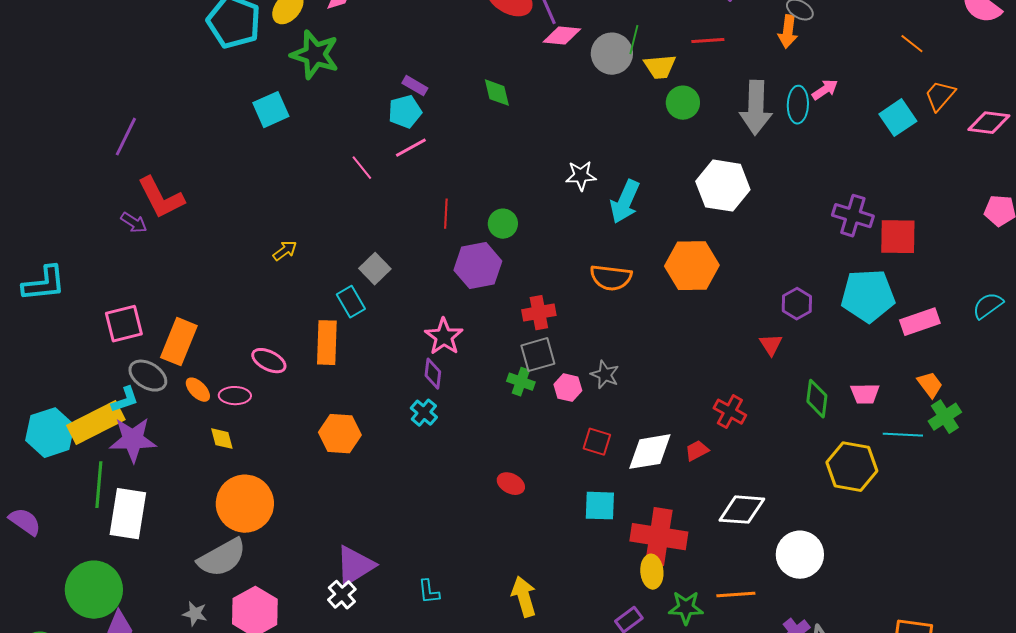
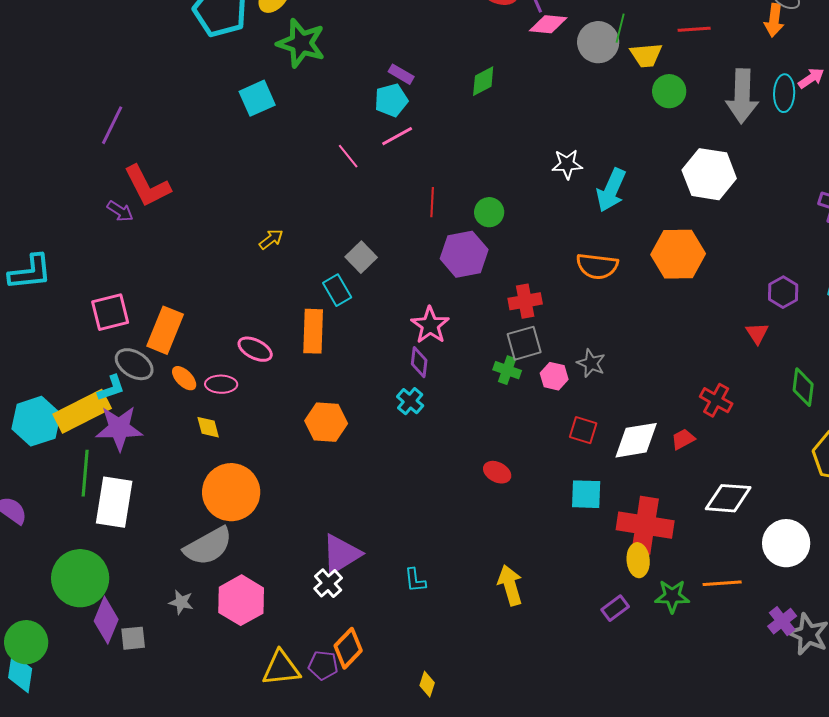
green diamond: (497, 93) -> (483, 81), turned 76

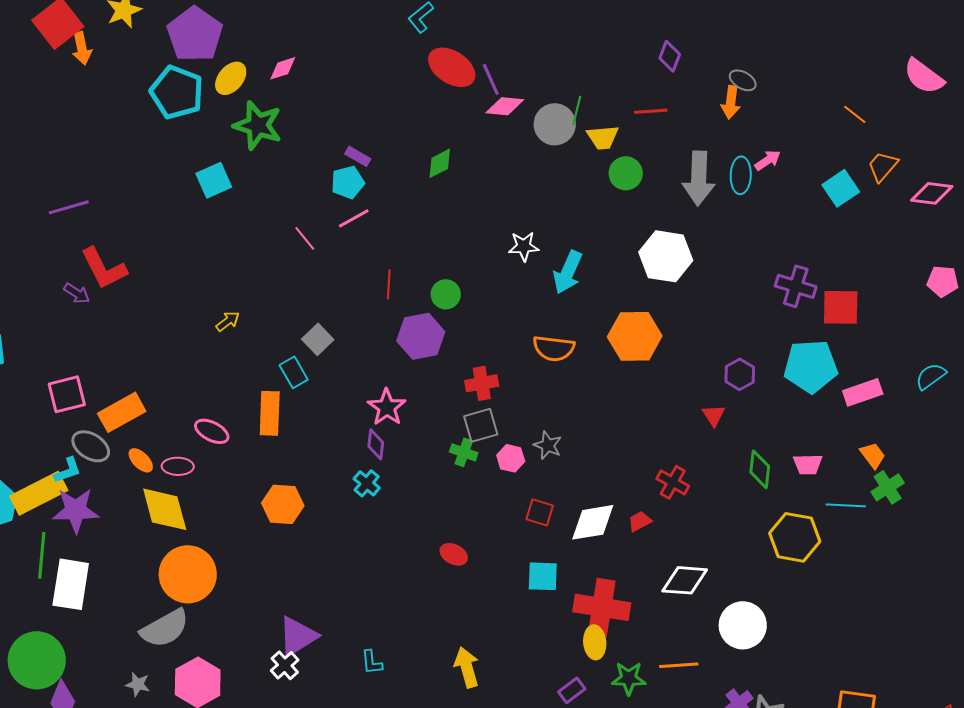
purple line: (112, 125) -> (69, 207), turned 48
orange rectangle: (165, 330) -> (122, 412), turned 39
yellow diamond: (208, 427) -> (165, 509), size x2.0

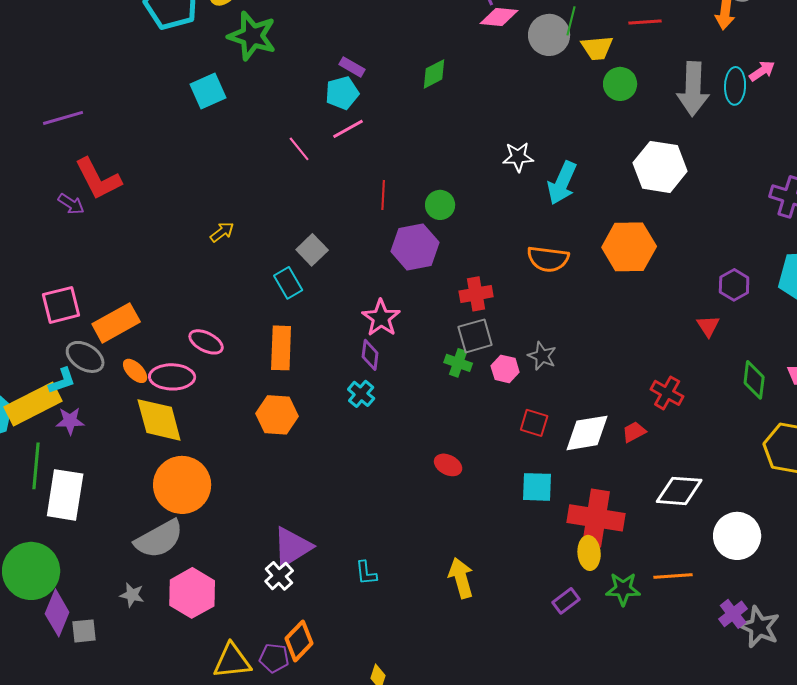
orange rectangle: (270, 413) -> (281, 348), moved
pink ellipse: (178, 466) -> (172, 377), size x1.4
purple star: (76, 510) -> (70, 421), size x0.6

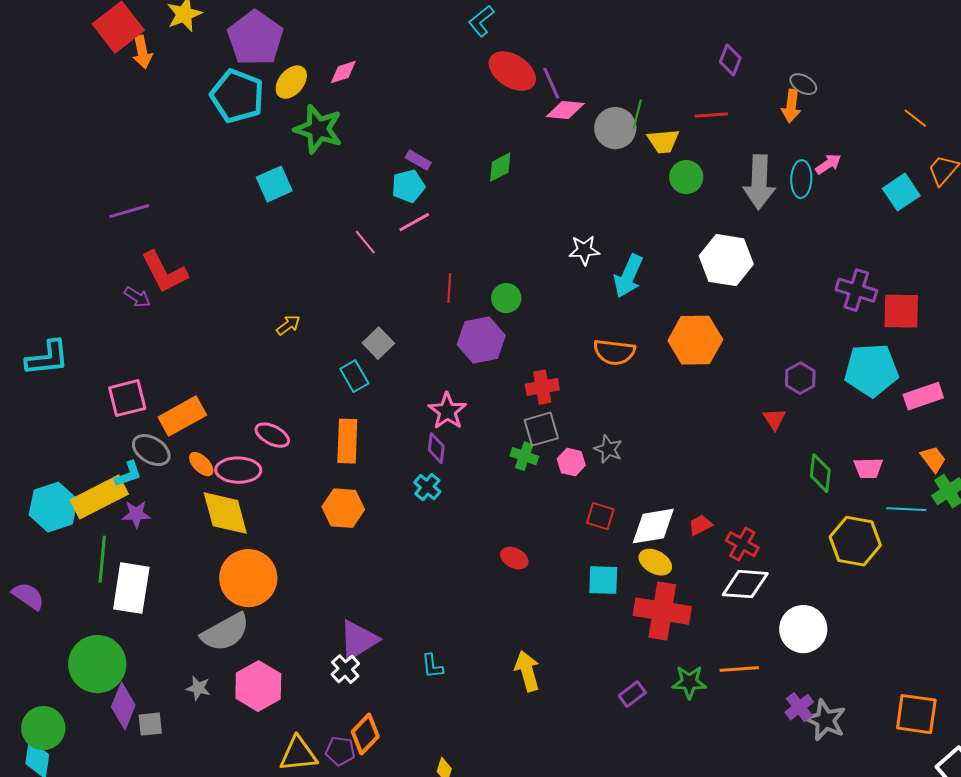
red cross: (667, 393) -> (742, 544), moved
yellow ellipse: (589, 553) -> (655, 562), moved, turned -56

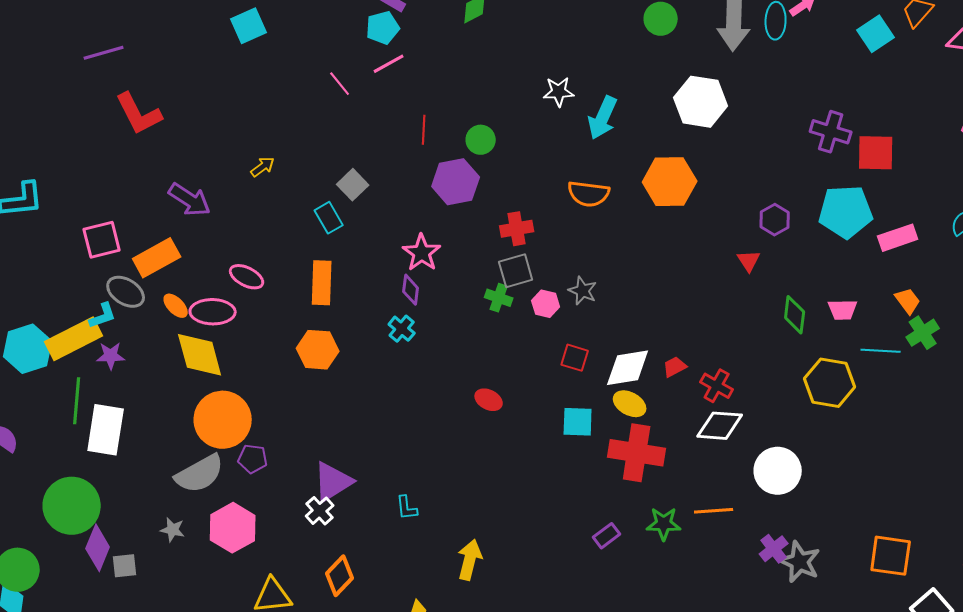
purple arrow: (137, 297) -> (190, 200), moved, size x1.6
yellow arrow: (527, 671) -> (470, 560), moved, turned 30
purple pentagon: (340, 751) -> (253, 459), moved

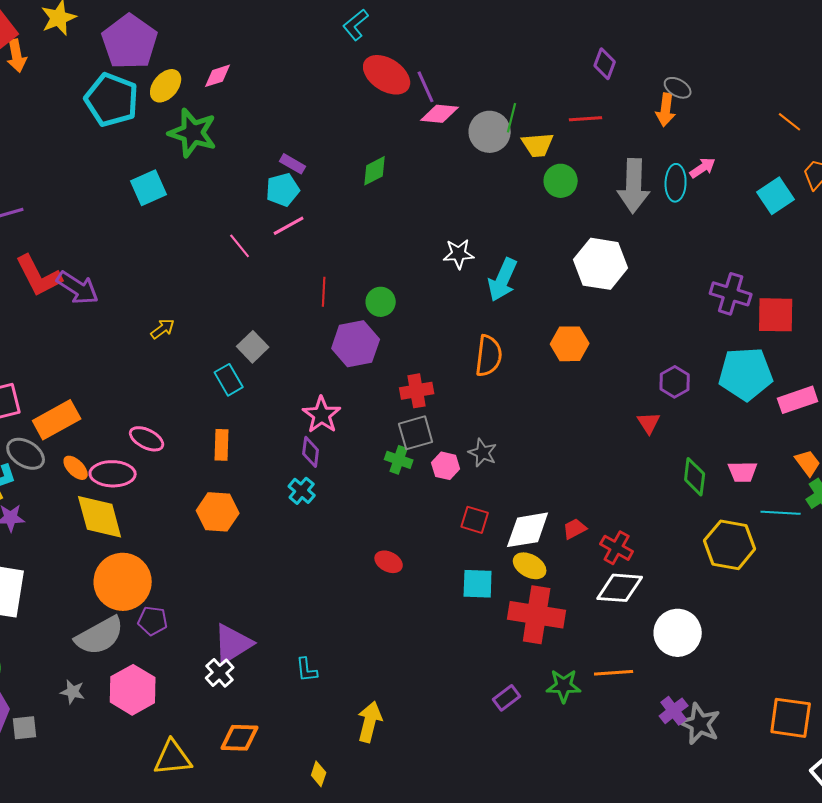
orange hexagon: (670, 182) -> (570, 344), size x0.7
orange semicircle: (589, 194) -> (489, 356), turned -90
purple arrow: (190, 200) -> (78, 288), moved
orange rectangle: (322, 283) -> (222, 445), size x0.7
orange diamond: (340, 576) -> (240, 738), turned 48

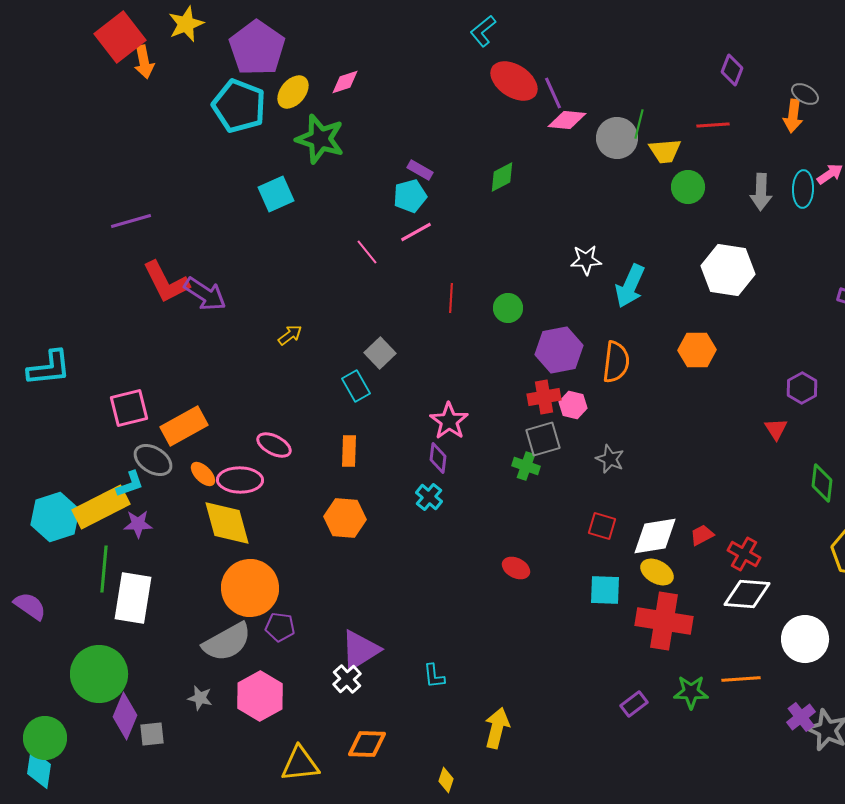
gray arrow: (634, 186) -> (761, 192), size x0.7
purple hexagon: (356, 344) -> (559, 350), moved
pink hexagon: (446, 466) -> (573, 405), moved

